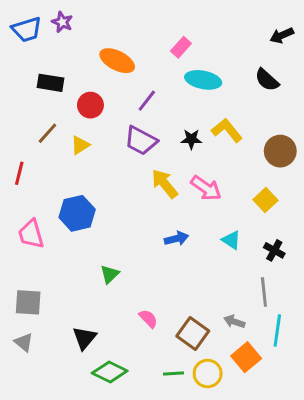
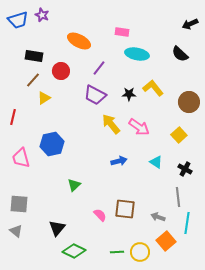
pink rectangle: (181, 47) -> (122, 32), turned 56
brown line: (47, 133) -> (33, 80), moved
yellow triangle: (80, 145) -> (44, 98), moved
brown square: (193, 333) -> (125, 209), moved, turned -30

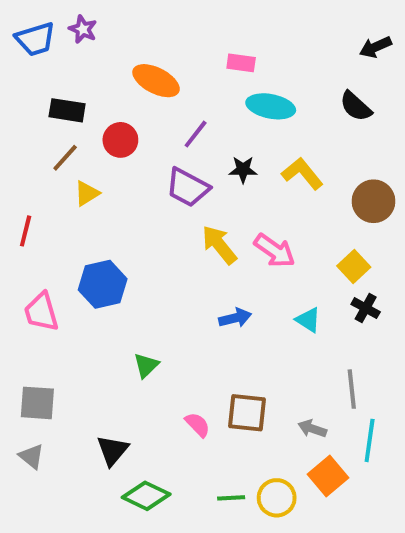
black star: (129, 94) -> (243, 170), moved
black cross: (185, 169) -> (366, 308), moved

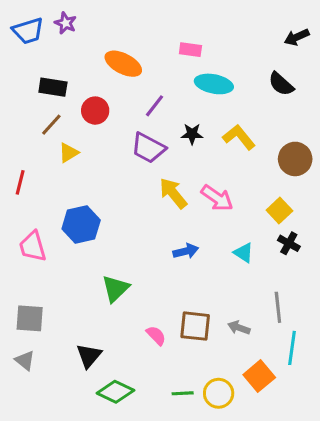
green triangle: (146, 365) -> (115, 289), size x1.4
gray arrow: (312, 429) -> (239, 328), moved

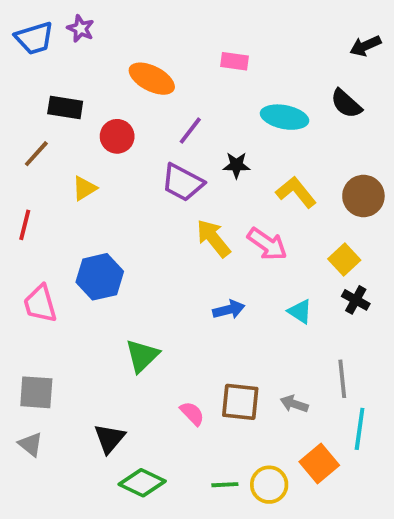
cyan ellipse: (214, 84) -> (285, 117), moved
brown line: (51, 125) -> (36, 154), moved
yellow L-shape: (239, 137) -> (296, 192), moved

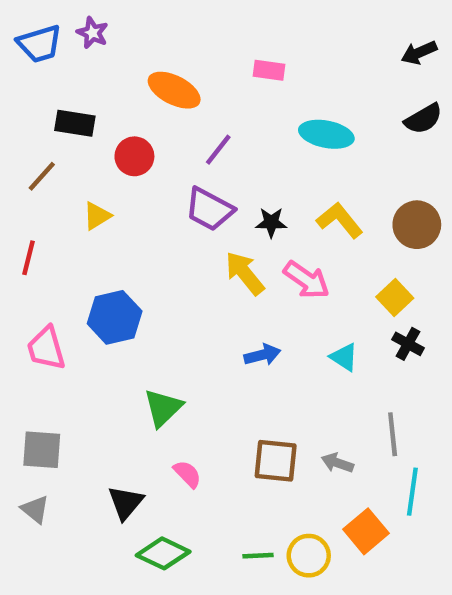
black semicircle: (346, 104) -> (423, 119), moved, turned -72
black star: (236, 165) -> (271, 222), moved
pink semicircle: (192, 413) -> (187, 474), moved

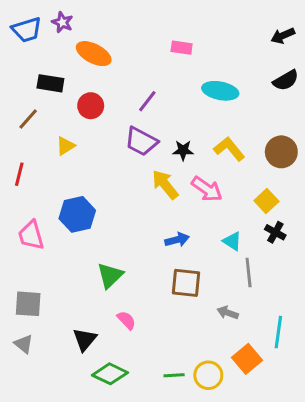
orange ellipse: (174, 90) -> (94, 54), moved
gray line: (393, 434) -> (249, 272), moved
brown square: (276, 461) -> (186, 283), moved

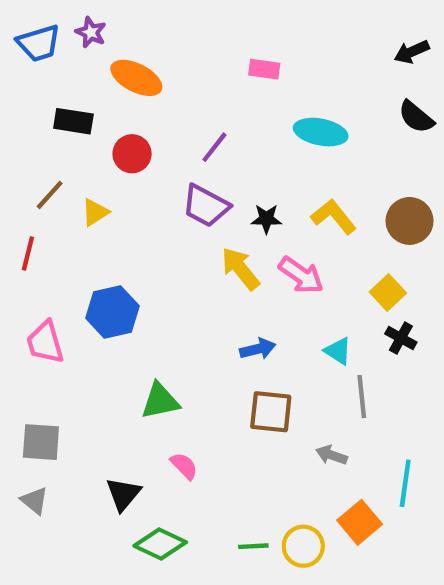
black semicircle: (286, 80) -> (416, 117), turned 70
brown line: (28, 119) -> (50, 195), moved
green triangle: (110, 275) -> (160, 401), turned 32

